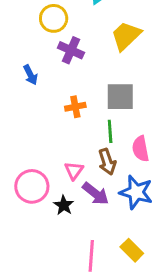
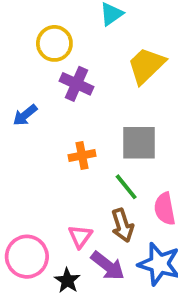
blue arrow: (30, 75) -> (25, 115), turned 78
green line: (110, 131) -> (126, 187), turned -35

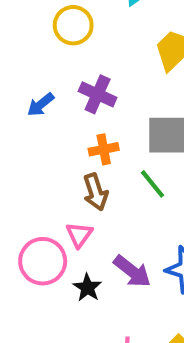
purple cross: (76, 84) -> (98, 94), moved
brown arrow: (122, 225) -> (96, 192), moved
pink triangle: (80, 236) -> (79, 235), moved

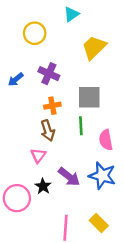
green line: (153, 184) -> (81, 126), turned 36
pink circle: (43, 261) -> (17, 198), moved

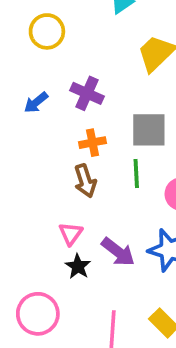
yellow circle: (35, 33) -> (47, 31), moved
pink triangle: (38, 155) -> (71, 234), moved
pink circle: (17, 198) -> (38, 314), moved

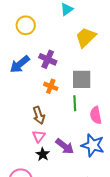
blue arrow: (36, 102) -> (20, 64), size x1.5
orange cross: (92, 143) -> (51, 86), turned 32
brown arrow: (85, 181) -> (39, 115), moved

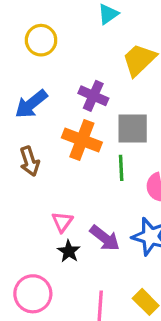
purple cross: (48, 59) -> (93, 96), moved
orange cross: (51, 86) -> (82, 140), size x1.6
brown arrow: (39, 115) -> (30, 161), moved

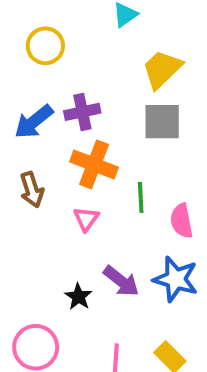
purple cross: (93, 96) -> (82, 112), moved, turned -36
gray square: (133, 129) -> (162, 122), moved
pink triangle: (62, 222) -> (86, 219), moved

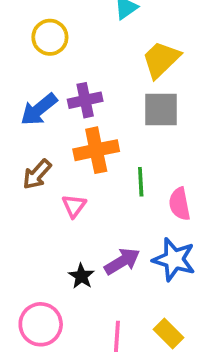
orange cross: (94, 164) -> (96, 150), turned -33
brown arrow: (32, 190) -> (37, 174), turned 60
pink triangle: (86, 219) -> (74, 206), moved
purple arrow: (121, 281) -> (122, 261), turned -69

